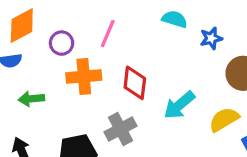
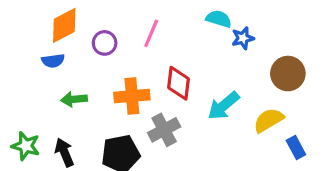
blue star: (211, 38) -> (243, 38), moved
orange cross: (84, 76) -> (132, 96), moved

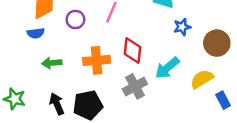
blue star: (243, 38) -> (182, 27), moved
gray cross: (164, 130) -> (135, 86), moved
black arrow: (64, 152) -> (57, 104), moved

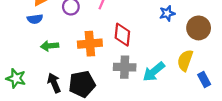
cyan arrow: (167, 68) -> (154, 72), moved
yellow semicircle: (202, 79) -> (185, 60), turned -40
gray cross: (135, 86) -> (125, 67), turned 30

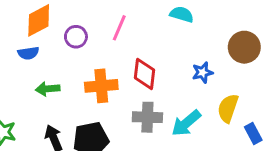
blue star: (167, 13) -> (203, 72), moved
brown circle: (199, 28) -> (244, 47), moved

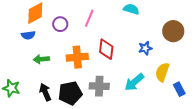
gray cross: (147, 117) -> (99, 86), moved

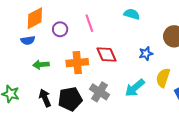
pink line: (89, 18) -> (89, 23), turned -42
red diamond: (106, 49) -> (107, 55), turned -30
gray cross: (99, 86) -> (99, 92), turned 30

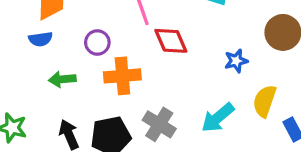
purple circle: (60, 29) -> (97, 42), moved
red diamond: (107, 55) -> (171, 41), moved

